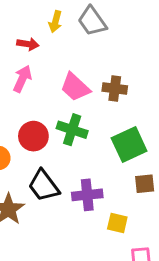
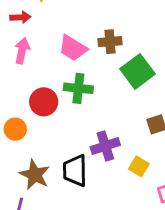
green square: (129, 144) -> (137, 71), moved
black trapezoid: (44, 186) -> (75, 171), moved, turned 48
yellow square: (117, 223) -> (139, 166), turned 30

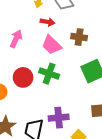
red arrow: (20, 17) -> (47, 22), moved
brown cross: (110, 42) -> (79, 37), moved

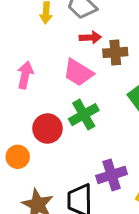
red arrow: (47, 22) -> (90, 37), moved
green cross: (49, 74) -> (84, 115), turned -36

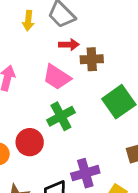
red circle: (47, 128) -> (30, 142), moved

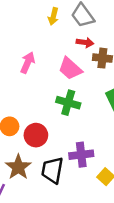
green cross: (61, 116) -> (68, 103), turned 35
red circle: (30, 142) -> (36, 135), moved

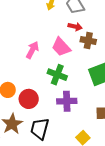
pink arrow: (28, 63) -> (32, 50), moved
purple cross: (81, 155) -> (67, 101), moved

